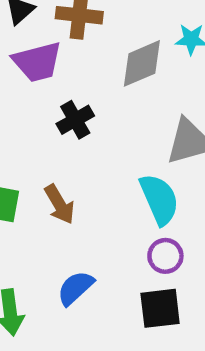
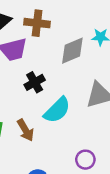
cyan semicircle: (159, 199) -> (57, 110), moved, turned 68

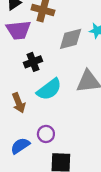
purple circle: (85, 160) -> (46, 134), moved

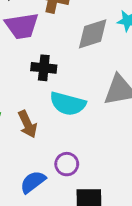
black cross: (33, 62) -> (44, 68), turned 30
cyan semicircle: (49, 89) -> (68, 104), turned 55

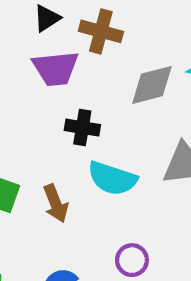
purple circle: (67, 164) -> (132, 260), moved

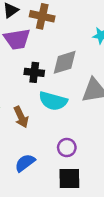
gray diamond: (152, 85) -> (65, 62), moved

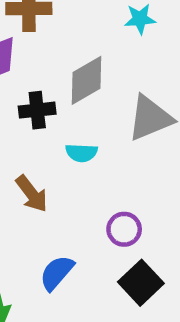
cyan semicircle: (53, 101) -> (81, 153), size x0.6
black square: (69, 178) -> (141, 283), turned -30

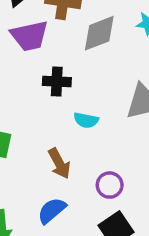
gray diamond: (86, 80) -> (99, 33), moved
brown arrow: (32, 194) -> (59, 163), moved

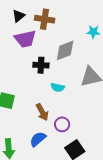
gray diamond: (99, 33) -> (65, 50), moved
purple circle: (110, 185) -> (62, 124), moved

